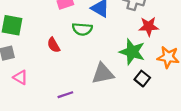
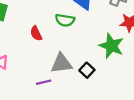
gray triangle: (103, 73) -> (61, 63), moved
black square: (142, 79) -> (87, 70), moved

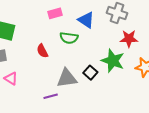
black square: (87, 70) -> (90, 73), moved

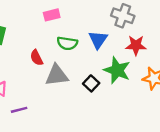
blue triangle: (86, 20) -> (98, 40), moved, turned 30
gray triangle: (67, 78) -> (57, 75), moved
purple line: (51, 96) -> (19, 110), moved

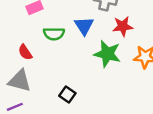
gray triangle: (57, 75) -> (20, 81), moved, turned 30
black square: (91, 83) -> (67, 94), moved

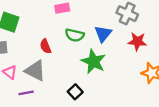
green star: (107, 54) -> (94, 61), moved

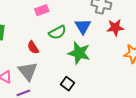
green semicircle: (75, 35) -> (57, 32), turned -30
gray triangle: (35, 71) -> (28, 71), turned 35

